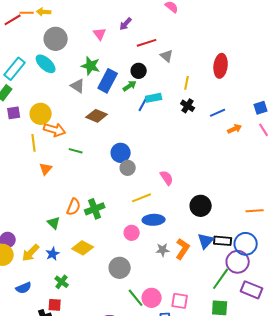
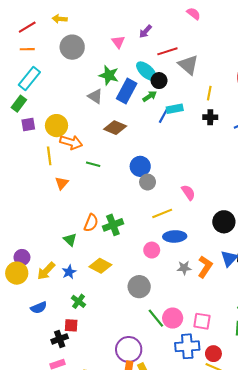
orange line: (27, 13) -> (27, 49), moved
gray triangle: (167, 56) -> (188, 65), size x1.5
cyan ellipse: (46, 64) -> (146, 71), moved
black cross: (188, 106) -> (210, 117), turned -32

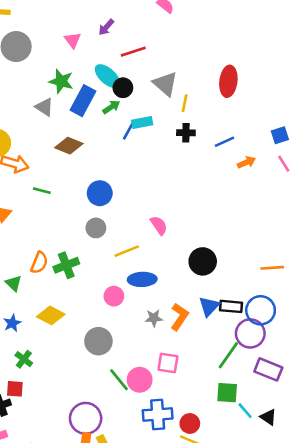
gray triangle: (188, 65) -> (165, 84), moved
gray circle: (148, 182) -> (96, 228), moved
pink square: (202, 321) -> (168, 363), moved

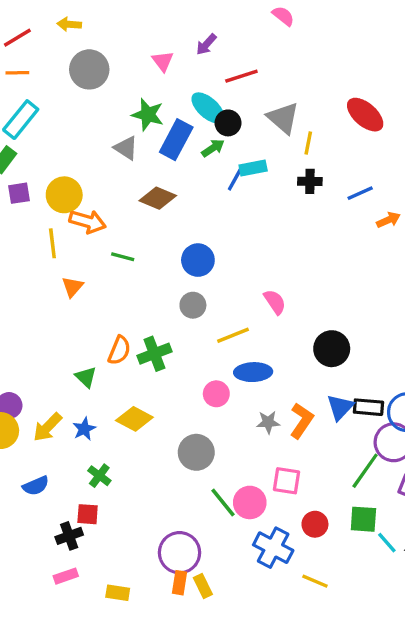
red ellipse: (228, 81) -> (365, 115), turned -56
blue cross: (158, 414) -> (273, 548), turned 32
red circle: (190, 423) -> (315, 524), moved

